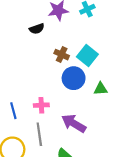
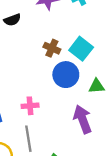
black semicircle: (37, 29) -> (12, 20), moved
purple arrow: (74, 123) -> (83, 119), moved, turned 40

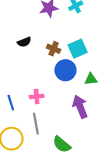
black semicircle: (12, 20) -> (24, 42), moved
cyan square: (81, 49) -> (78, 49), turned 30

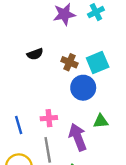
green triangle: (91, 79) -> (101, 121), moved
purple arrow: (80, 107) -> (78, 137), moved

